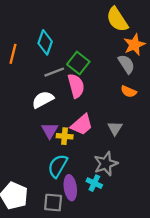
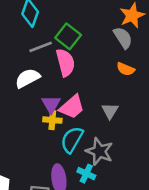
purple triangle: (50, 130) -> (51, 104), moved
gray star: (106, 164) -> (99, 151), turned -30
cyan semicircle: (58, 166) -> (72, 140), moved

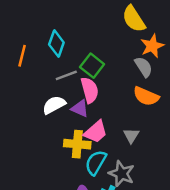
orange semicircle: (126, 69) -> (146, 96), size x1.5
purple triangle: (51, 104) -> (80, 109), moved, turned -36
yellow cross: (52, 120) -> (77, 144), size x1.5

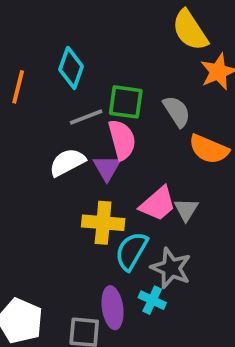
green square: (92, 66) -> (126, 102), turned -30
gray semicircle: (144, 67) -> (177, 111), moved
purple triangle: (80, 109) -> (107, 168), turned 36
pink trapezoid: (96, 132) -> (158, 204), moved

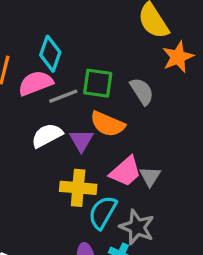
pink semicircle: (122, 140) -> (35, 83), moved, turned -96
orange semicircle: (209, 149) -> (108, 124), moved

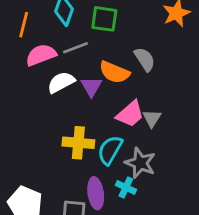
pink semicircle: (35, 83) -> (41, 55), moved
green square: (98, 83) -> (104, 19), moved
gray semicircle: (142, 91) -> (145, 59), moved
yellow cross: (78, 188) -> (78, 143), moved

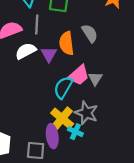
gray line: (76, 48) -> (37, 25), turned -66
orange semicircle: (114, 72) -> (67, 43), turned 60
yellow cross: (78, 143) -> (62, 118), moved, turned 35
cyan semicircle: (110, 150) -> (63, 87), moved

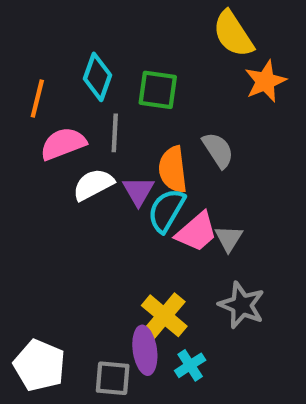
cyan semicircle: (63, 87) -> (166, 210), moved
gray star: (86, 113) -> (242, 305), moved
cyan cross: (75, 132) -> (190, 365), moved, turned 32

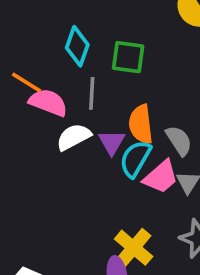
orange line: (37, 98) -> (26, 83), moved, turned -72
pink semicircle: (63, 144) -> (48, 102), turned 42
gray semicircle: (218, 150) -> (179, 141), moved

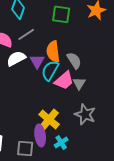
green square: (128, 57) -> (61, 14), moved
gray line: (92, 93) -> (26, 34), turned 54

